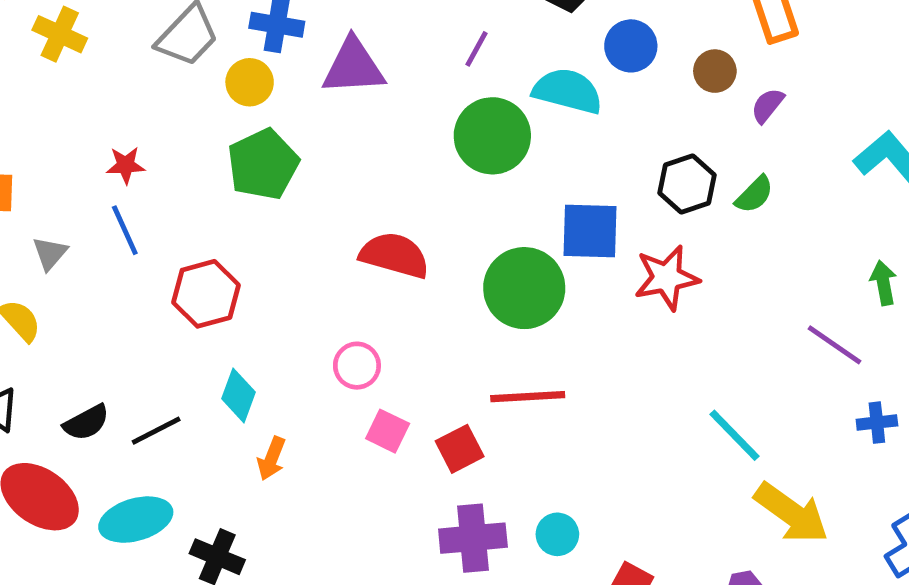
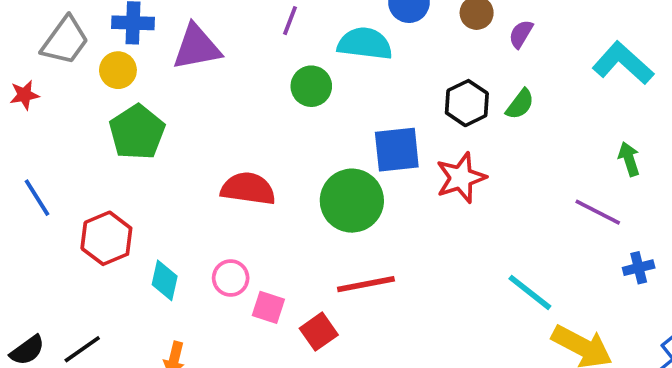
green circle: (492, 136) -> (311, 86), size x0.7
red star: (126, 165) -> (24, 95), moved
cyan diamond: (239, 395) -> (165, 280), moved
pink square: (388, 431) -> (268, 307), moved

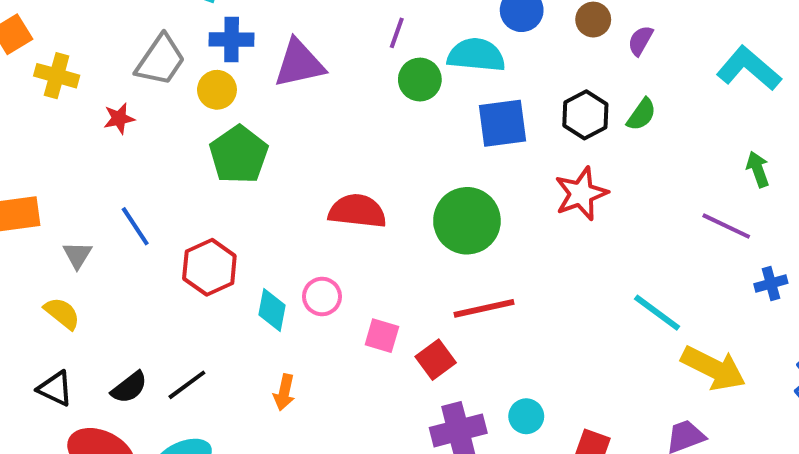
green circle: (311, 86) -> (420, 80), moved
blue square: (397, 150) -> (502, 123), moved
pink circle: (231, 278) -> (322, 297), moved

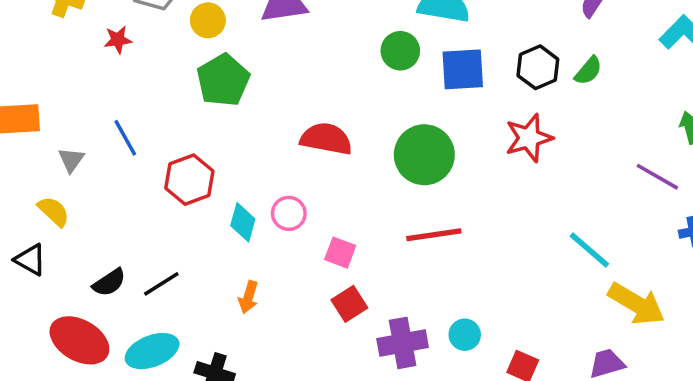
green circle: (420, 80) -> (400, 51), moved
red square: (436, 360) -> (349, 304), moved
black triangle: (55, 388) -> (30, 260), moved

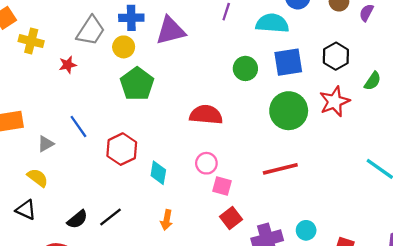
green circle: (400, 51) -> (245, 68), moved
green semicircle: (588, 71) -> (373, 81), moved
green circle: (424, 155) -> (289, 111), moved
gray triangle: (71, 160) -> (46, 144), turned 30
pink circle: (289, 213) -> (206, 163), moved

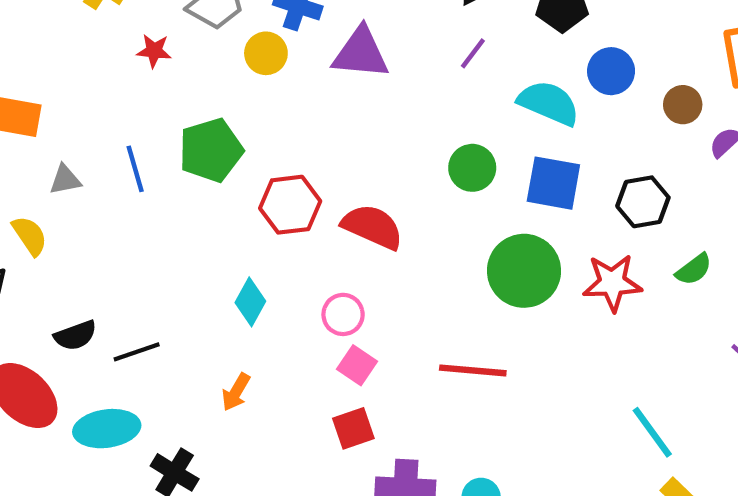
green pentagon: (137, 84) -> (211, 150), moved
red hexagon: (122, 149) -> (290, 205), moved

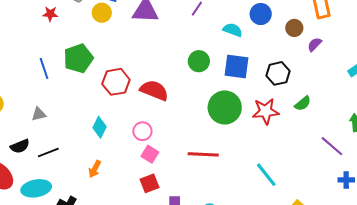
cyan semicircle: (549, 103) -> (233, 30), size x0.7
gray triangle: (65, 180) -> (39, 114), moved
cyan line: (652, 432) -> (266, 175), moved

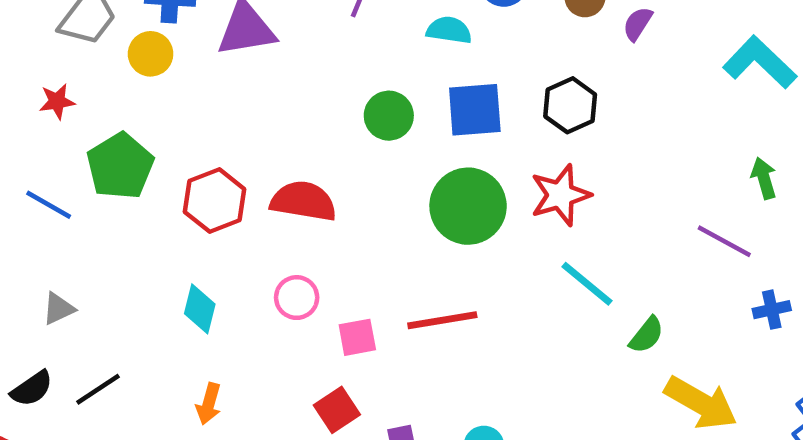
red star: (50, 14) -> (57, 101), moved
blue line: (44, 68) -> (49, 205), turned -30
green semicircle: (303, 103) -> (647, 335), moved
pink square: (150, 154) -> (357, 337), moved, turned -30
cyan line: (266, 175) -> (587, 284), moved

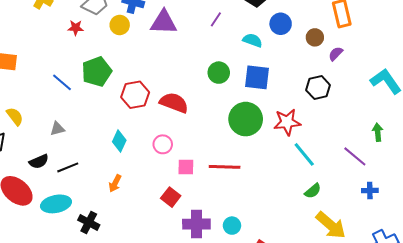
red star: (57, 101) -> (76, 28), moved
black hexagon: (570, 105) -> (318, 88), moved
cyan line: (587, 284) -> (304, 154), moved
red square: (337, 410) -> (171, 197), turned -30

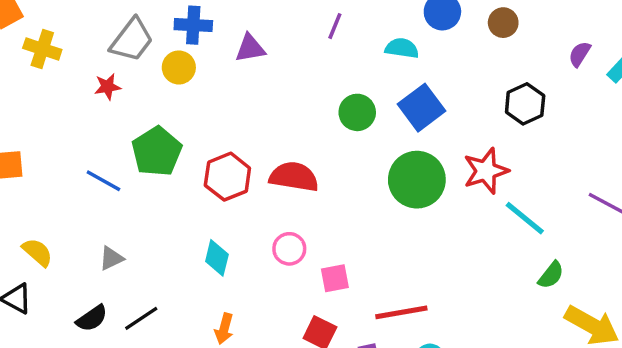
purple triangle: (164, 22) -> (250, 48), size x0.7
purple semicircle: (336, 54) -> (580, 54), moved
blue square: (257, 77) -> (421, 108), turned -32
red line: (225, 167) -> (401, 312), moved

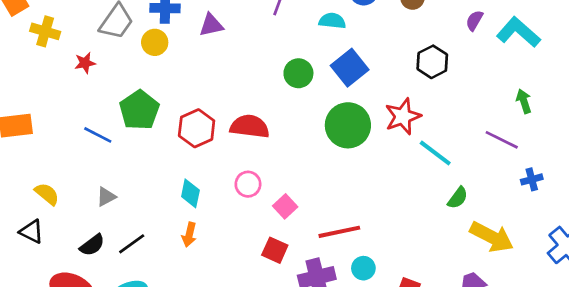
red star: (107, 87) -> (85, 63), moved
pink square: (335, 278) -> (285, 206), turned -30
orange arrow: (224, 329) -> (189, 235), moved

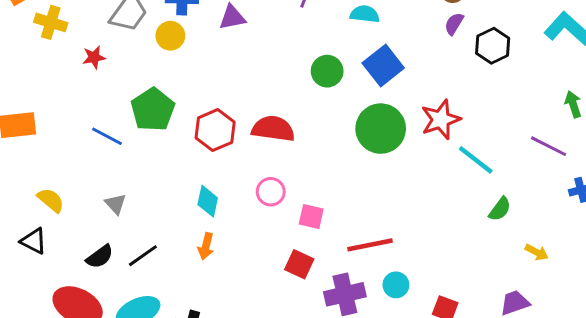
purple semicircle: (474, 20) -> (454, 24), moved
black hexagon: (432, 62) -> (493, 46), moved
gray triangle: (106, 197) -> (115, 204), turned -45
pink square: (285, 206) -> (311, 216), turned -35
yellow arrow: (492, 237) -> (537, 252), size x0.5

